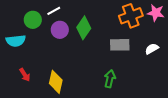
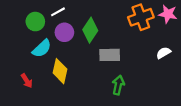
cyan semicircle: (16, 41) -> (42, 48), moved, turned -36
gray rectangle: (120, 45) -> (110, 55), moved
yellow diamond: (56, 82) -> (60, 71), moved

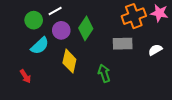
gray rectangle: (110, 55) -> (123, 44), moved
yellow diamond: (60, 71) -> (69, 61), moved
green arrow: (118, 85) -> (104, 73), moved, turned -30

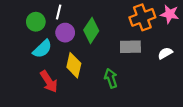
white line: (55, 11) -> (59, 12), turned -48
red arrow: (25, 76) -> (49, 82), moved, size x1.5

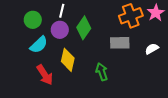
white line: (59, 12) -> (62, 11), moved
pink star: (170, 14) -> (156, 13), turned 30

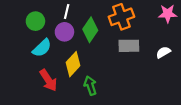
pink star: (156, 13) -> (168, 14), turned 30
orange cross: (131, 16) -> (121, 17), moved
yellow diamond: (68, 60) -> (73, 64), turned 30
green arrow: (102, 72) -> (90, 86), moved

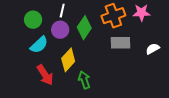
pink star: (168, 14) -> (142, 13), moved

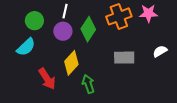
gray rectangle: (120, 43) -> (124, 58), moved
cyan semicircle: (39, 45) -> (26, 47), moved

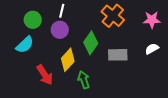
pink star: (148, 13) -> (152, 20), moved
orange cross: (119, 16) -> (113, 16), turned -30
green diamond: (88, 29) -> (91, 43), moved

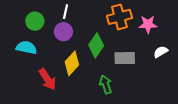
orange cross: (113, 16) -> (119, 17), turned 35
pink star: (152, 20) -> (148, 24), moved
cyan semicircle: (25, 45) -> (26, 48), turned -126
green arrow: (84, 80) -> (106, 85), moved

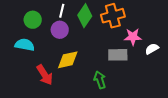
pink star: (148, 24) -> (133, 37), moved
green diamond: (96, 45) -> (85, 16), moved
yellow diamond: (72, 63) -> (68, 60), turned 35

